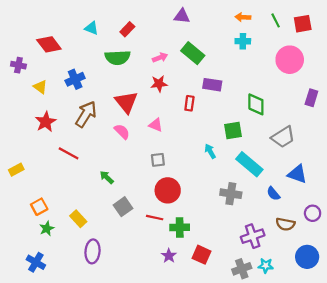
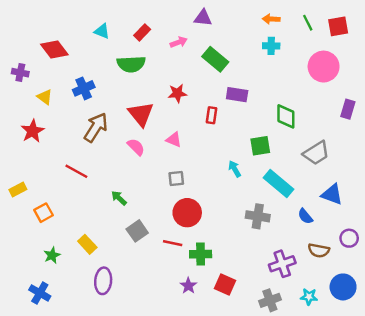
pink arrow: (160, 57) -> (179, 42), moved
red star: (46, 122) -> (33, 131), moved
orange square: (39, 207) -> (43, 213), moved
cyan star: (266, 266) -> (309, 297), moved

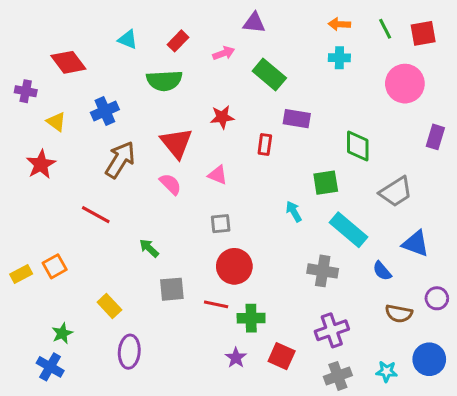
yellow rectangle: (18, 190) -> (21, 274), moved
gray square: (137, 231) -> (172, 289), turned 30
green star: (52, 255) -> (62, 333), moved
purple cross: (282, 264) -> (332, 330), moved

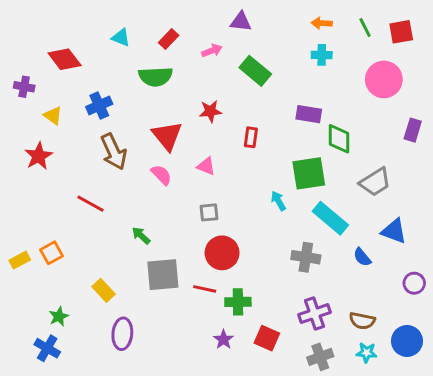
purple rectangle: (297, 119) -> (309, 114), moved
brown arrow: (120, 160) -> (114, 152), turned 123
green square: (326, 183) -> (309, 173), size x1.4
gray square: (172, 289) -> (163, 275), size x1.4
brown semicircle: (399, 314) -> (362, 321), moved

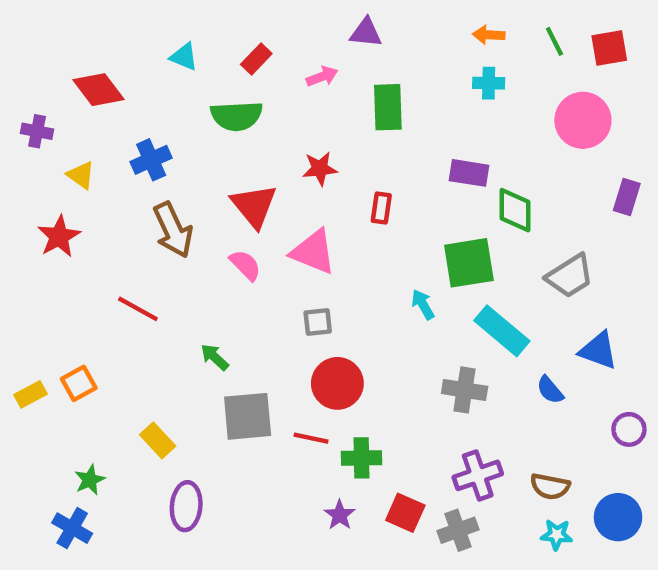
green rectangle: (255, 71) -> (388, 107), turned 48
pink triangle: (206, 166) -> (313, 252), size x1.6
gray cross: (320, 357) -> (458, 530), moved

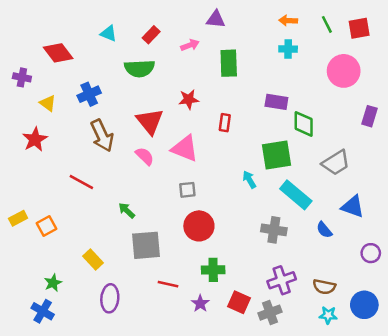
yellow rectangle: (30, 394) -> (18, 218), moved
red line: (311, 438) -> (168, 284), moved

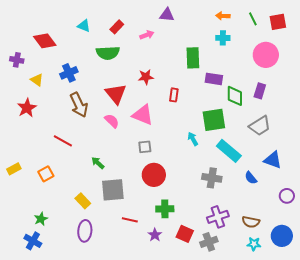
green rectangle: (229, 63) -> (193, 58), moved
purple rectangle: (369, 116) -> (260, 91), moved
orange square: (47, 226) -> (46, 174), moved
yellow rectangle: (93, 260) -> (83, 201), moved

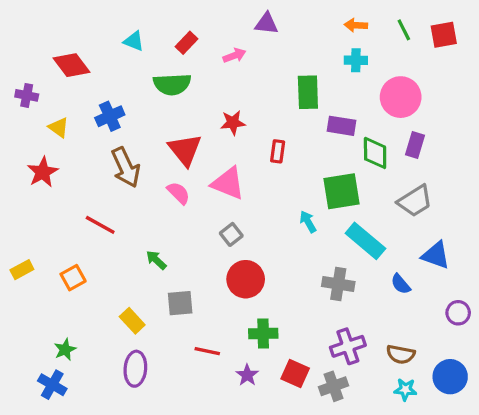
pink circle: (266, 55) -> (401, 97), moved
gray square: (145, 147) -> (231, 234), turned -32
gray square: (113, 190) -> (180, 303), size x0.7

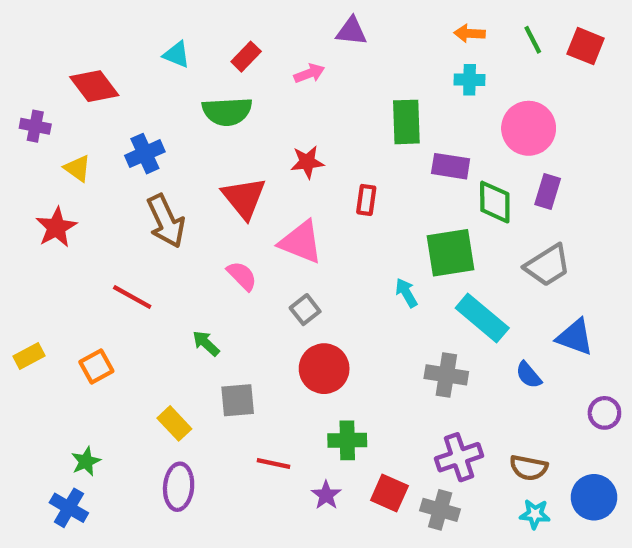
red square: (444, 35) -> (586, 46), turned 32
pink semicircle: (179, 193) -> (242, 276), moved
gray cross: (334, 386) -> (440, 510), turned 36

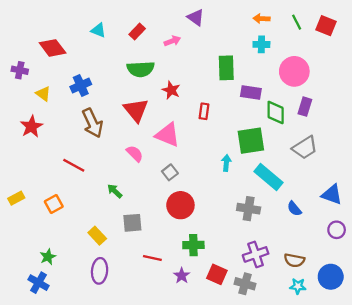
purple triangle: (351, 31) -> (196, 17), turned 30
green semicircle: (227, 111) -> (141, 69), moved
red star: (307, 162) -> (171, 90), turned 30
cyan arrow: (406, 293) -> (226, 163), turned 35
blue triangle: (575, 337) -> (332, 195), moved

